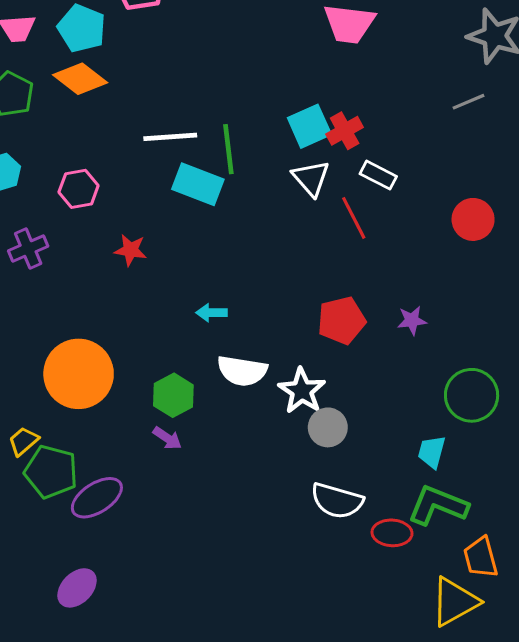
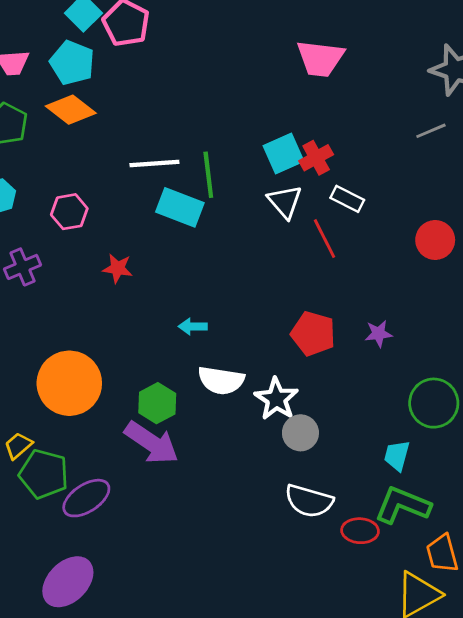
red pentagon: (342, 320) -> (313, 334), turned 30
purple arrow: (167, 438) -> (152, 443), size x2.0
purple ellipse: (77, 588) -> (68, 582), size x1.4

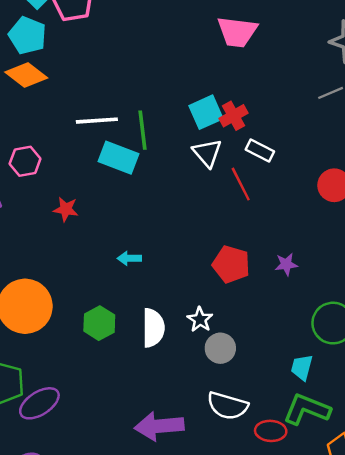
white semicircle: (221, 380) -> (153, 328), moved, turned -99
white star: (276, 399) -> (200, 319), size x0.7
purple arrow: (152, 443) -> (159, 426), moved, turned 141

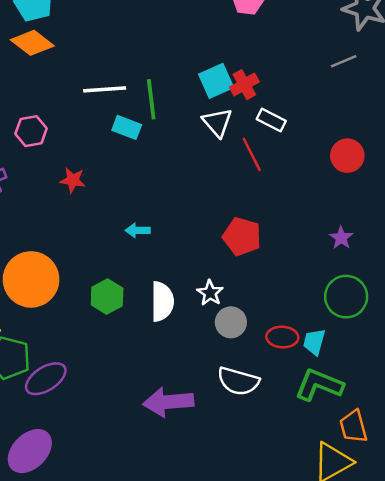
cyan rectangle: (118, 158) -> (127, 127), size x0.7
purple star: (286, 264) -> (341, 238), moved, turned -30
red ellipse: (271, 431) -> (282, 337), moved

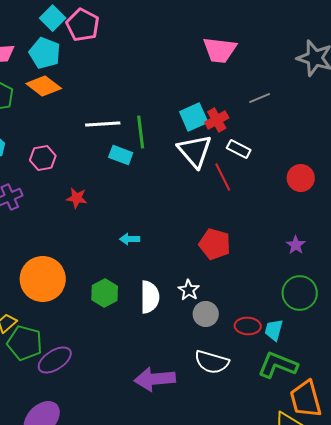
gray line: (344, 61) -> (260, 98), moved
white triangle: (217, 123) -> (195, 151), size x1.4
orange trapezoid: (353, 427) -> (306, 399), size x1.4

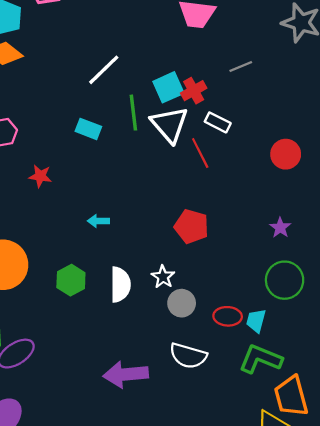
white line: (103, 124) -> (104, 70), moved, turned -40
green line: (141, 132) -> (133, 113), moved

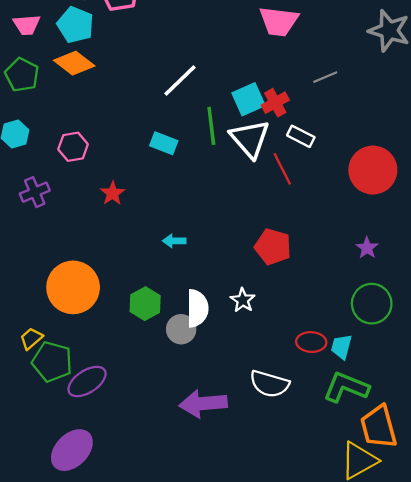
red circle: (286, 154) -> (373, 170), size x1.5
red star: (40, 176) -> (113, 193), turned 30
gray circle: (182, 303) -> (181, 329), moved

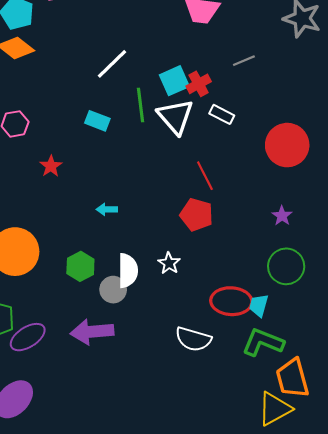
red line: (282, 169) -> (205, 176), moved
red ellipse: (311, 342) -> (231, 301), size x1.5
purple arrow: (203, 404) -> (92, 332), moved

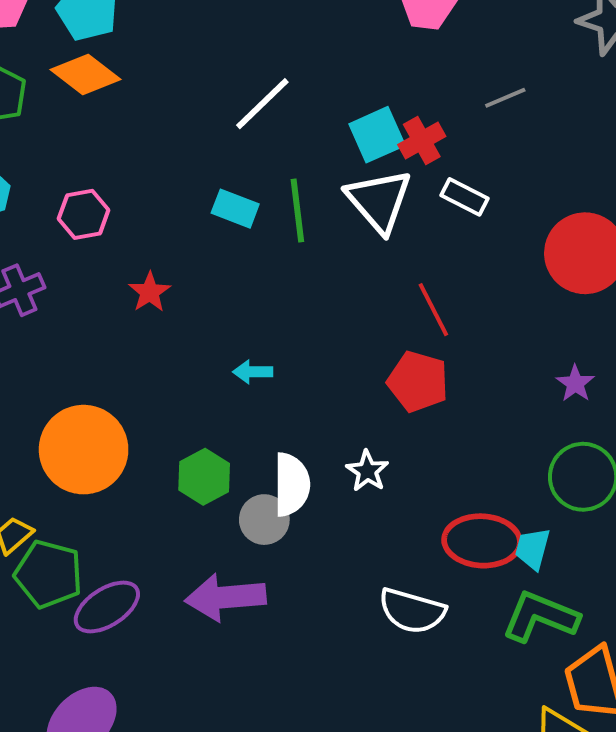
green line: (141, 105) -> (297, 210), moved

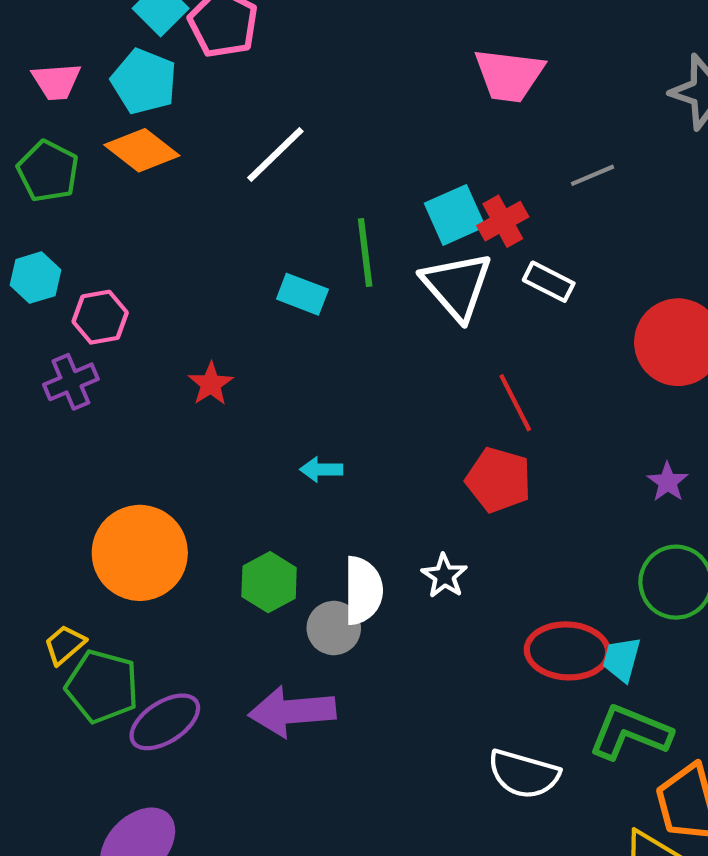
white line: (262, 104) -> (275, 154), moved
green line: (297, 210) -> (365, 252), moved
pink hexagon: (84, 214) -> (100, 317), moved
white semicircle: (412, 611) -> (524, 774), moved

